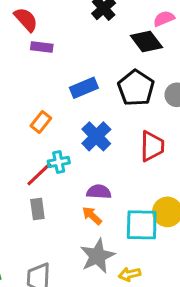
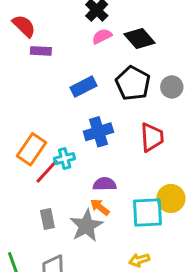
pink semicircle: (164, 19) -> (102, 36), moved
orange rectangle: (41, 122) -> (31, 149), moved, size x1.5
blue cross: (96, 136) -> (98, 132), turned 32
gray rectangle: (37, 209) -> (47, 219), moved
gray star: (97, 256) -> (86, 226), moved

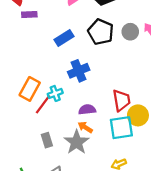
red trapezoid: (152, 137) -> (121, 100), moved

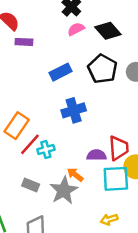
cyan cross: (55, 93) -> (46, 149), moved
purple semicircle: (87, 110) -> (96, 155), moved
gray rectangle: (47, 140) -> (31, 185), turned -56

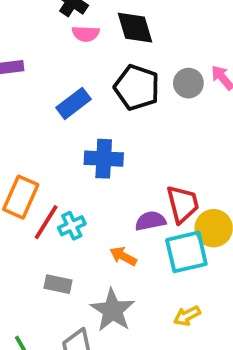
pink semicircle: (76, 29) -> (86, 34), turned -140
black diamond: (108, 31) -> (135, 28), turned 35
blue cross: (74, 110) -> (104, 159), turned 30
gray star: (64, 190) -> (112, 310), moved

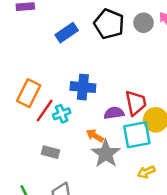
blue cross: (104, 159) -> (83, 87), moved
gray star: (112, 310) -> (106, 154), moved
yellow arrow: (187, 316) -> (146, 172), moved

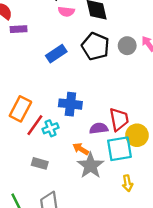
yellow arrow: (146, 172) -> (127, 183), turned -77

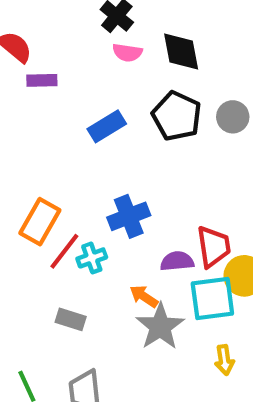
blue cross: (70, 104) -> (129, 216), turned -30

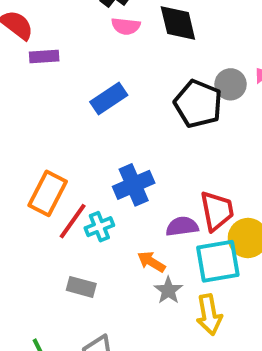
black pentagon: (177, 116) -> (198, 104), moved
gray star: (160, 326) -> (168, 290), size x0.6
yellow arrow: (224, 360) -> (209, 315), moved, size x1.4

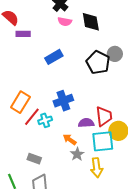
gray rectangle: (81, 287) -> (34, 159), moved

